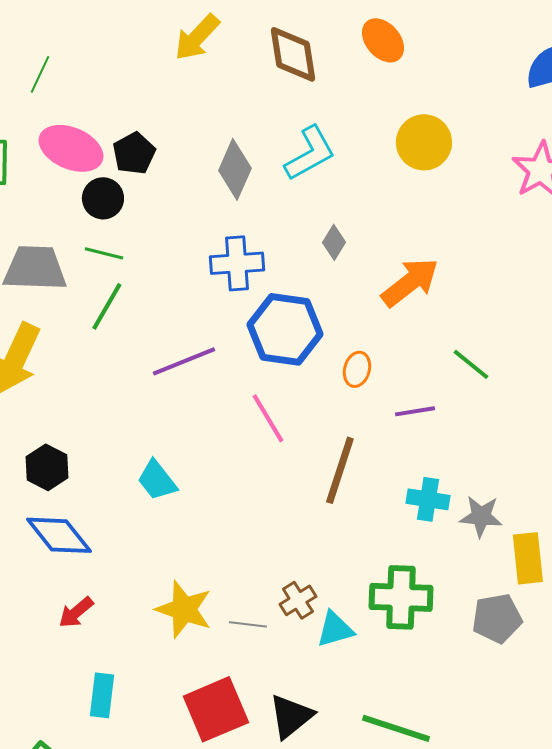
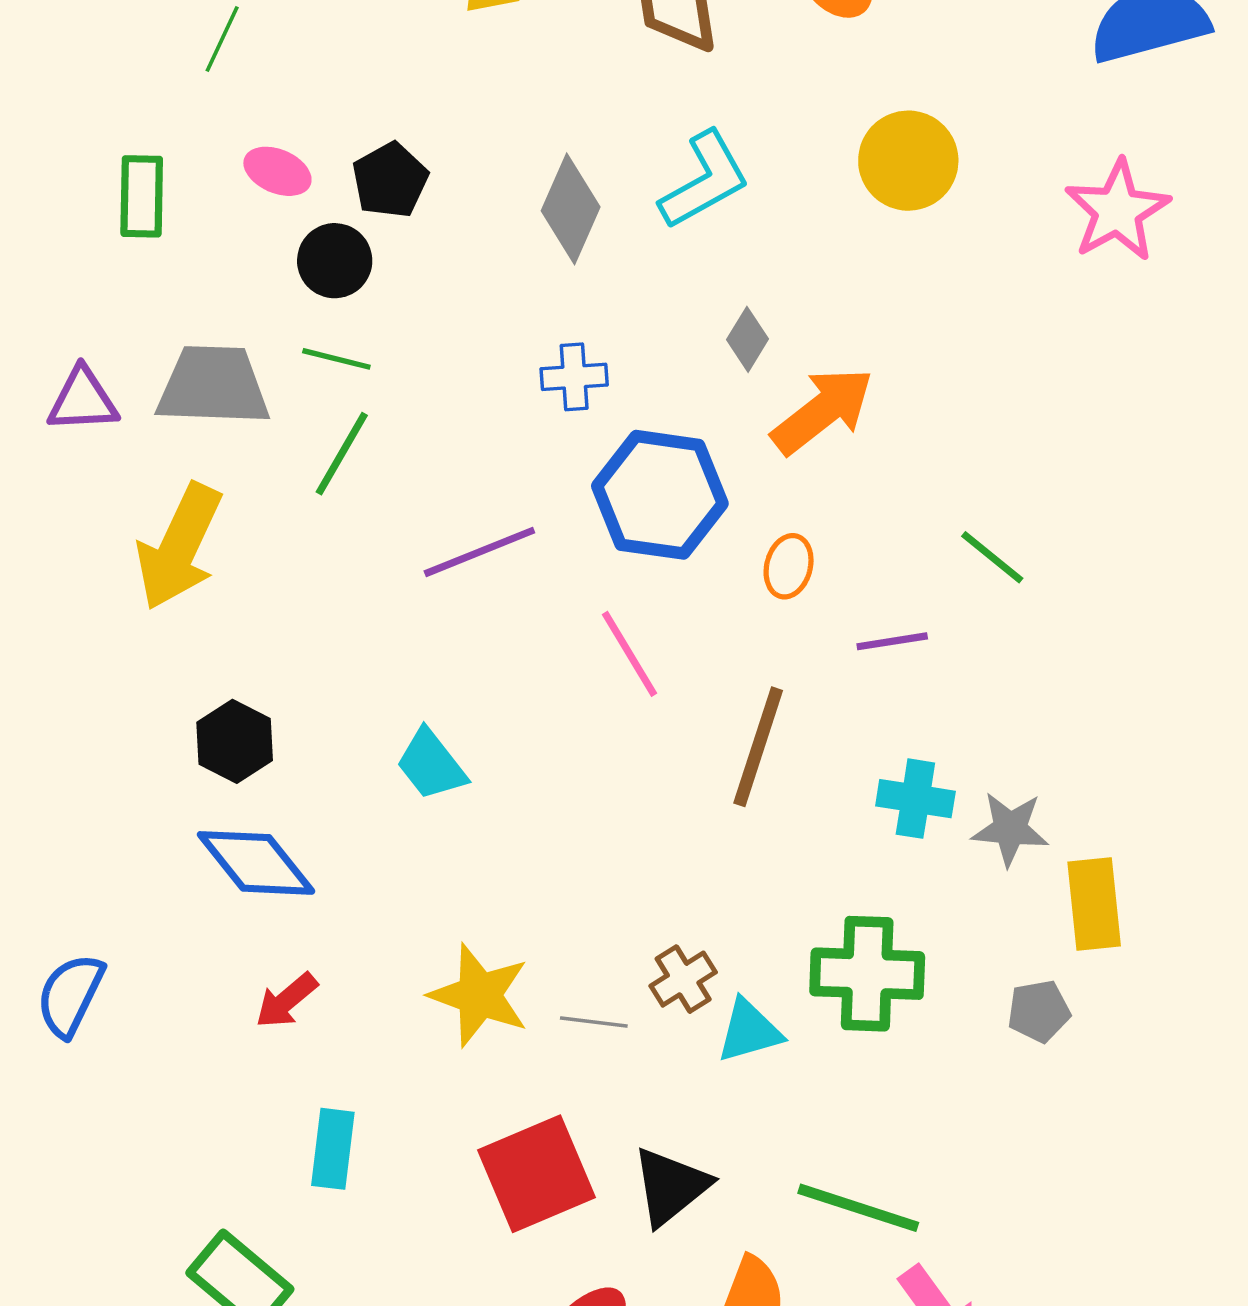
pink ellipse: (71, 148) -> (277, 171), size x0.6
blue cross: (237, 263) -> (574, 377), size x0.7
orange arrow: (410, 282) -> (823, 411), moved
gray pentagon: (497, 618) -> (1039, 1011), size x0.7

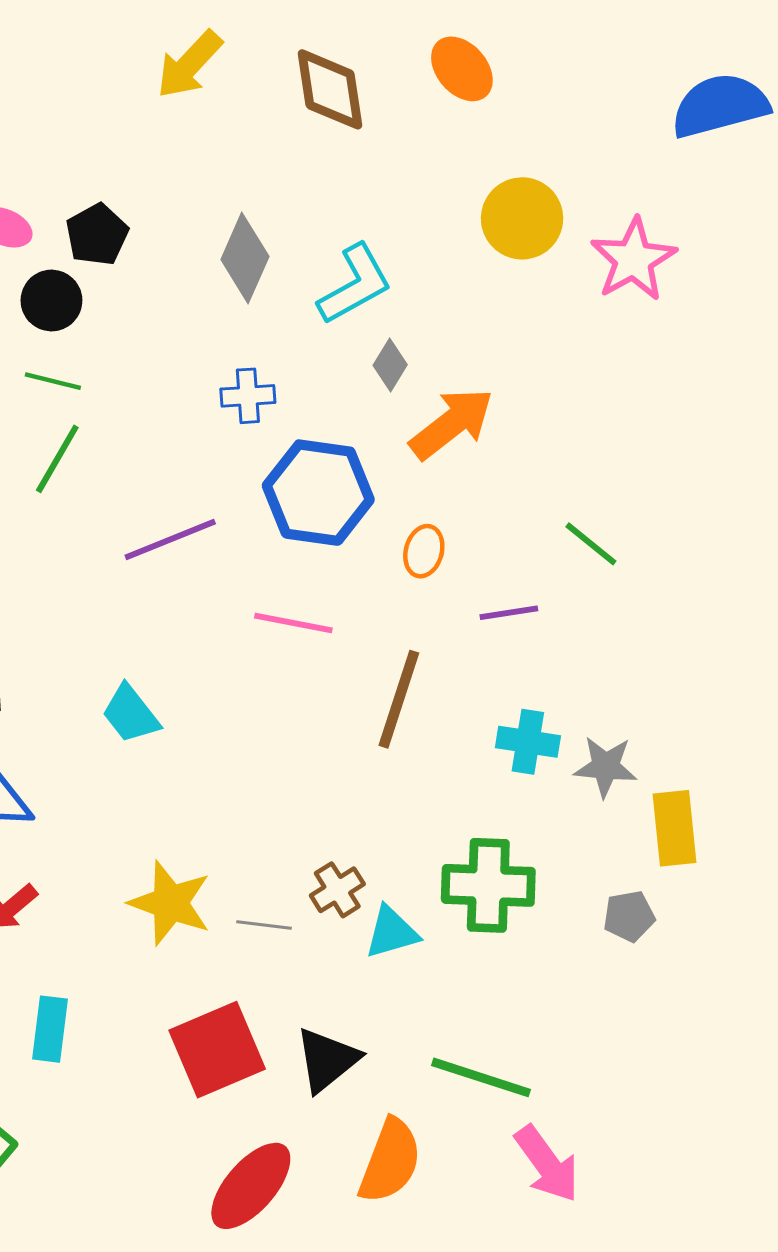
cyan L-shape: (705, 180) -> (355, 284), moved
pink star: (1117, 211) -> (633, 259), moved
pink line: (630, 654) -> (293, 623), turned -48

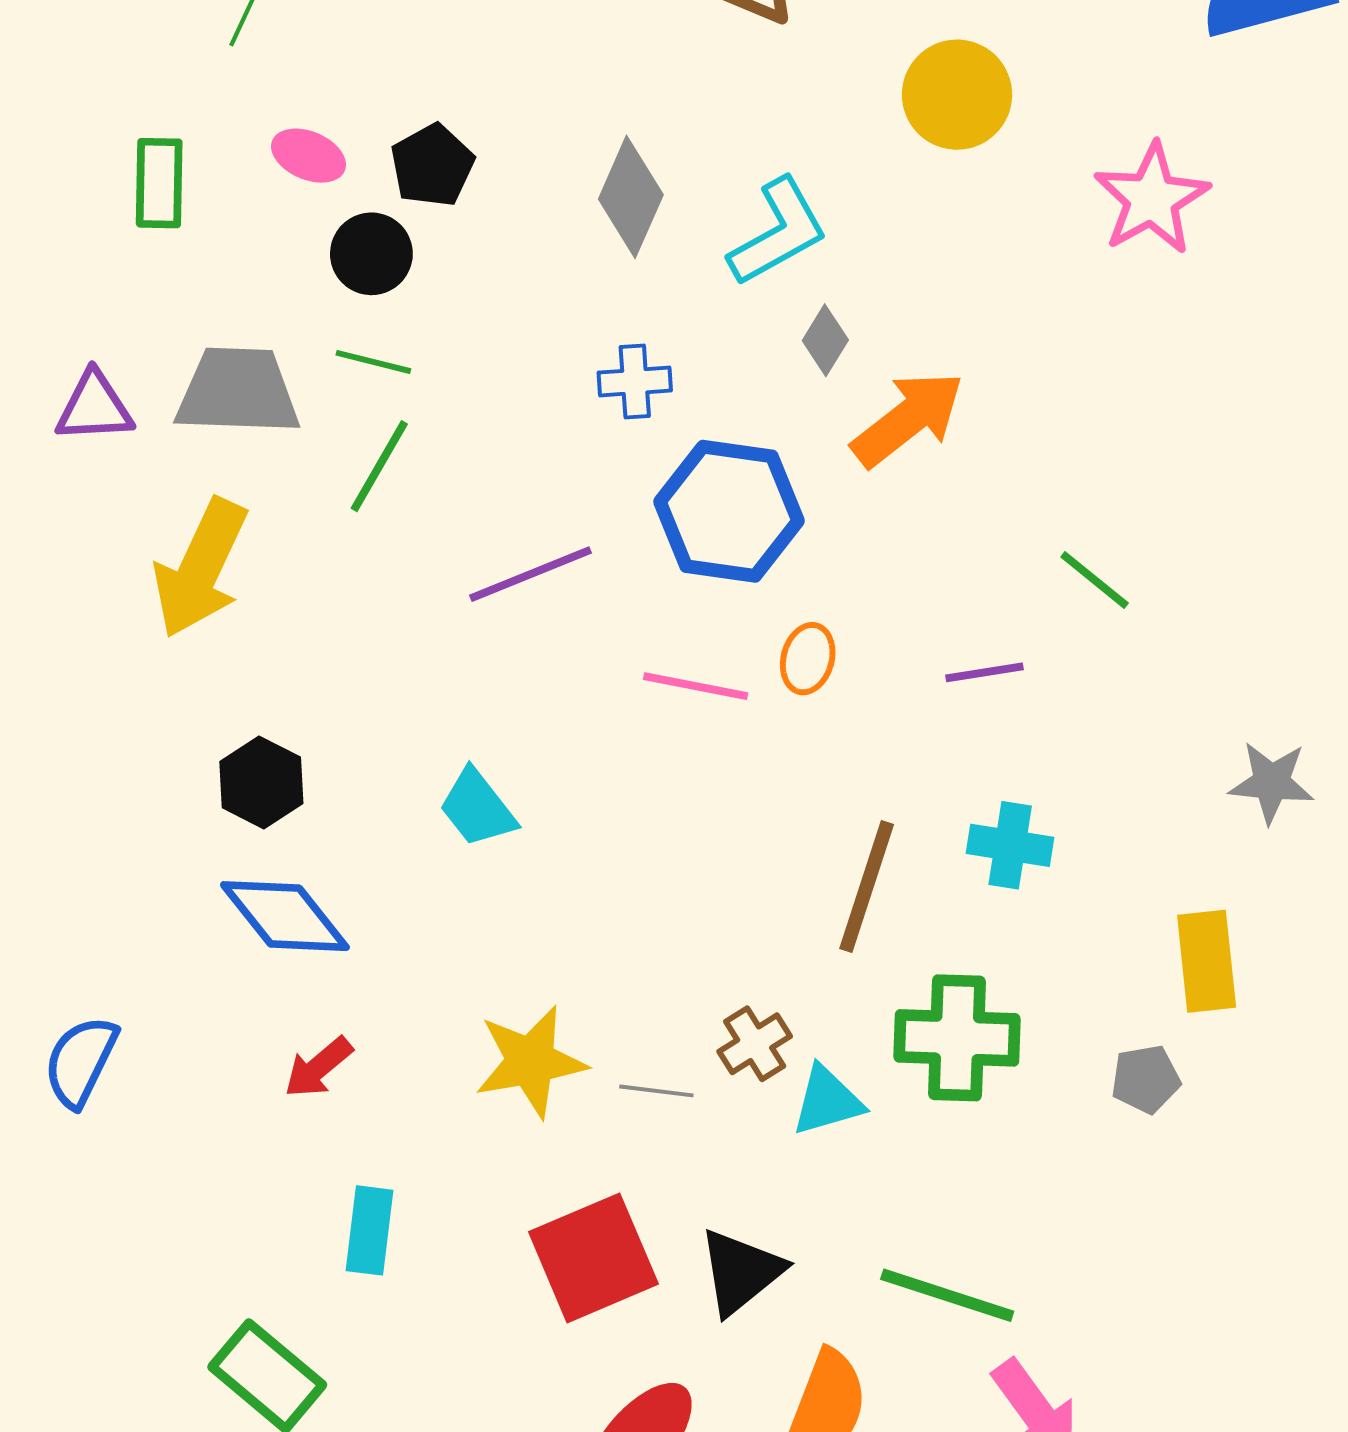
yellow circle: (522, 218) -> (957, 95), moved
orange ellipse: (424, 551) -> (808, 659), moved
brown line: (399, 699) -> (867, 887), moved
gray star: (606, 767) -> (1271, 782), moved
yellow star: (170, 903) -> (531, 1061), turned -30

